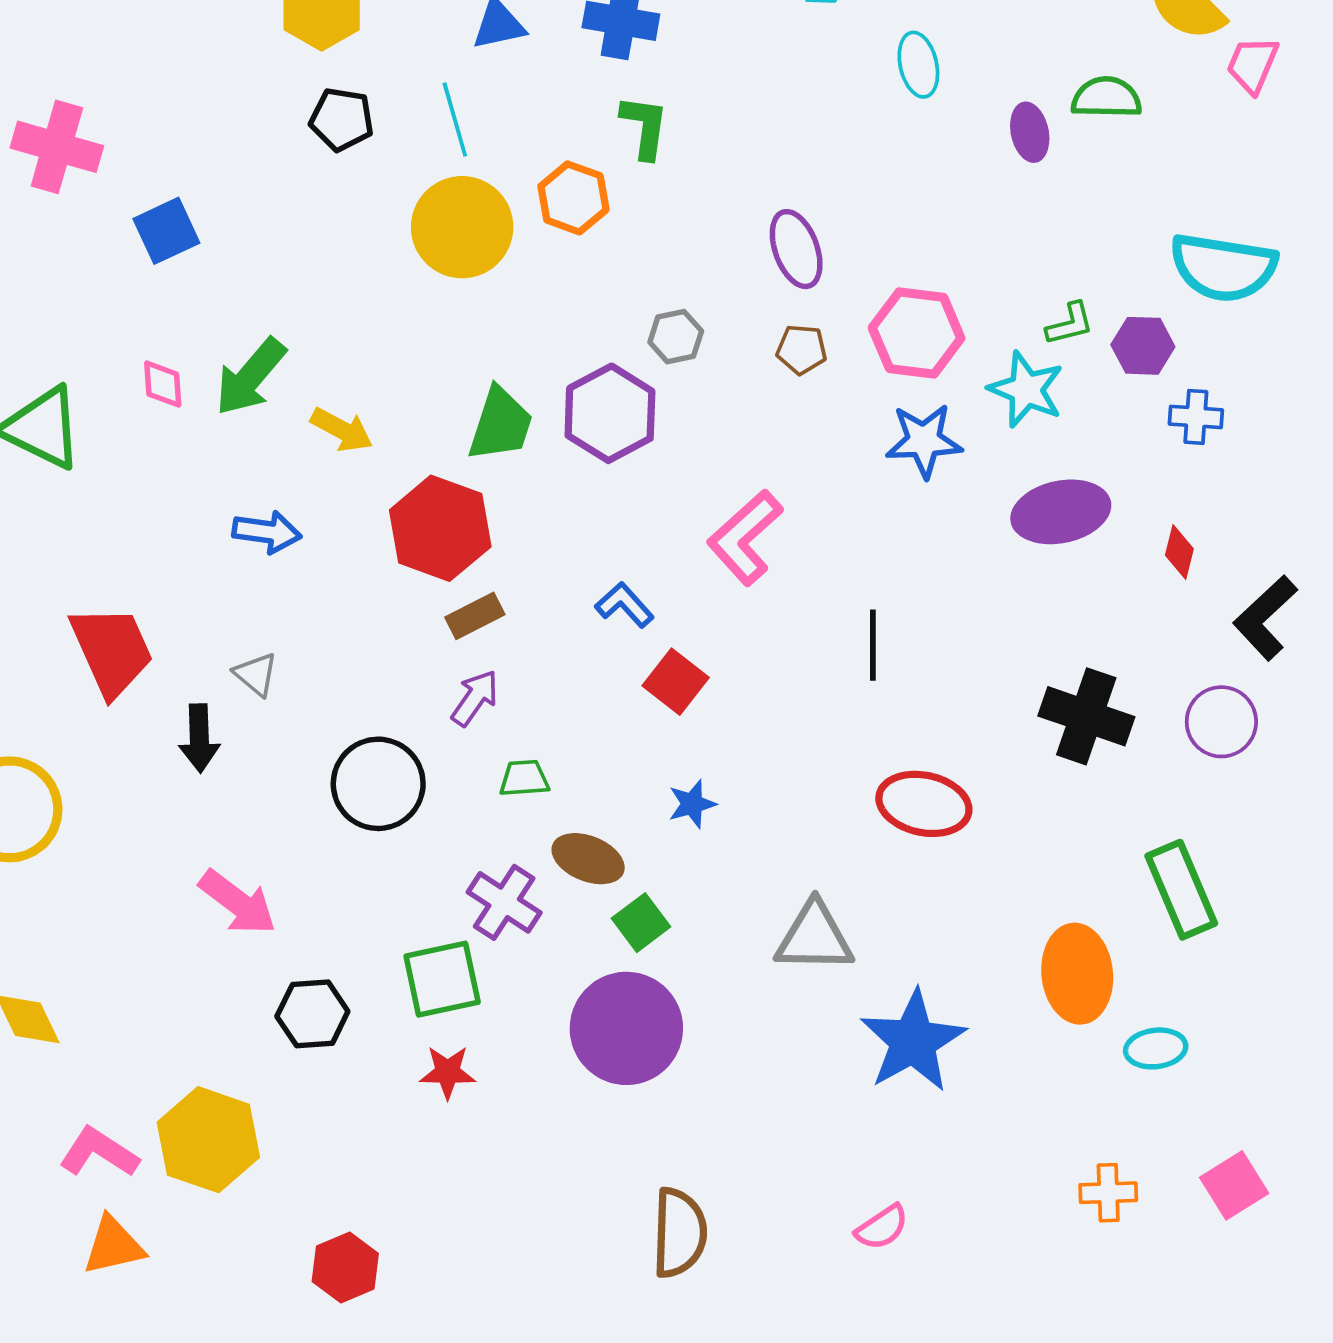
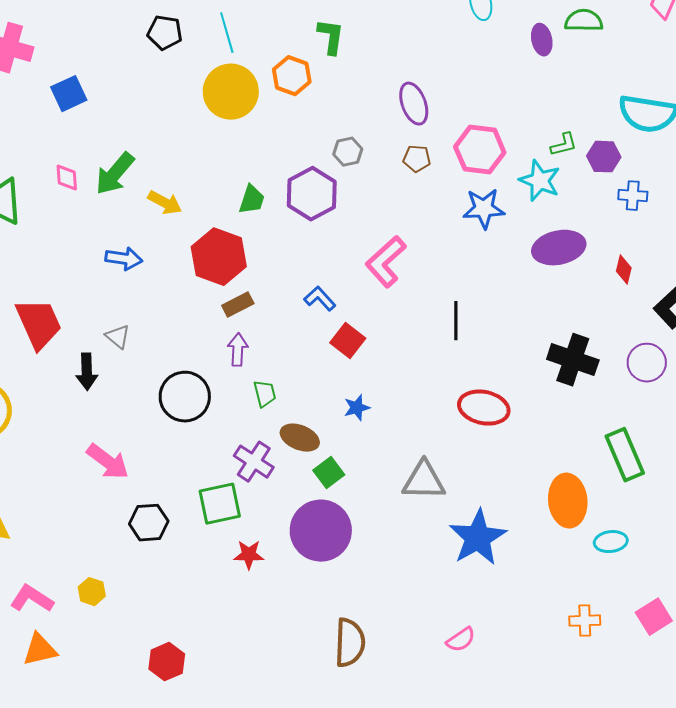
green trapezoid: (500, 424) -> (252, 200), size x0.7
purple arrow: (475, 698) -> (238, 350), turned -32
green trapezoid: (524, 778) -> (265, 394), turned 80
red star: (448, 1072) -> (249, 555), moved
yellow hexagon: (208, 1140) -> (92, 592), size x0.5

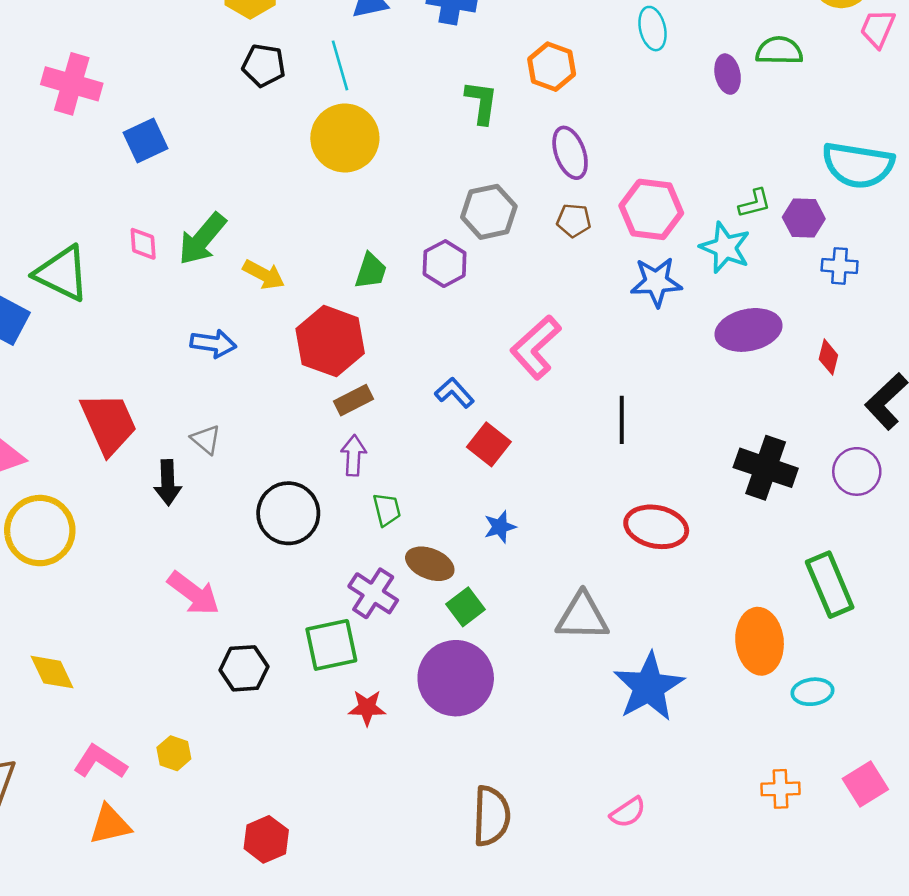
green L-shape: (331, 37) -> (481, 102), moved
orange hexagon: (292, 76) -> (552, 67), moved
gray hexagon: (348, 152) -> (489, 212), size x1.5
purple hexagon: (312, 194) -> (445, 264), size x0.7

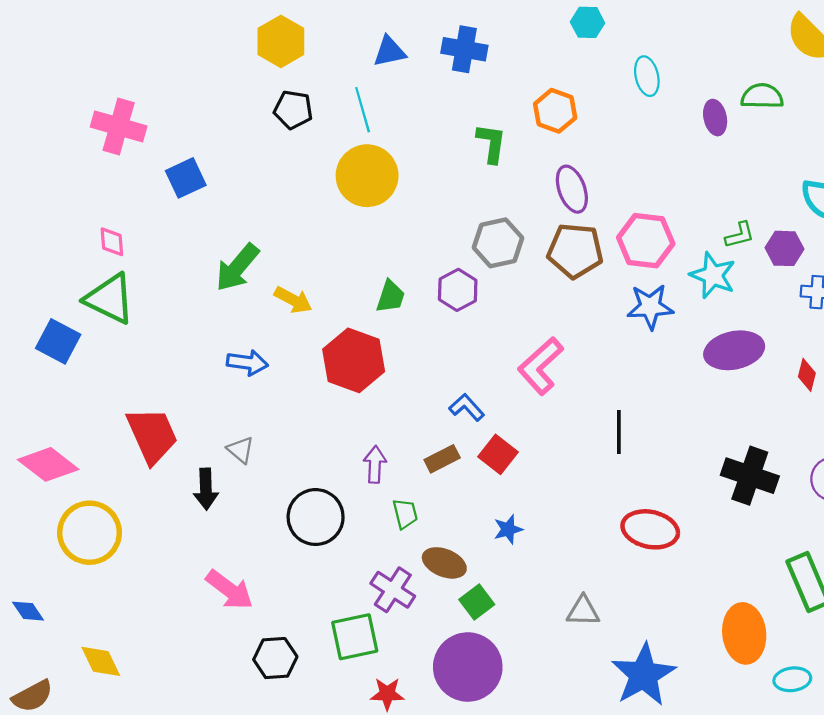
brown pentagon: (574, 220) -> (575, 251), size x1.8
pink diamond: (143, 244) -> (112, 242), moved
brown rectangle: (354, 400) -> (442, 459), moved
gray triangle: (582, 617) -> (583, 611), size x0.7

